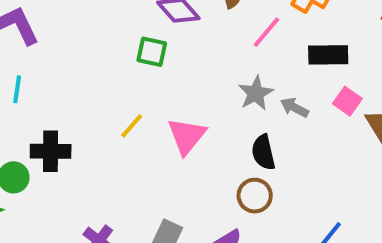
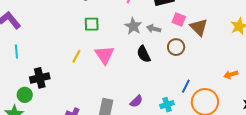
green square: (152, 52) -> (92, 24), moved
brown circle: (255, 196) -> (176, 47), moved

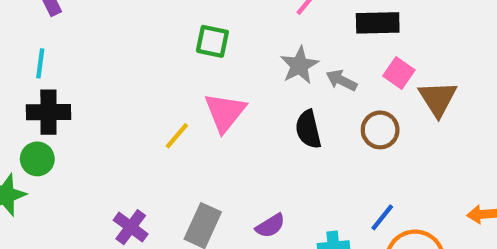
yellow line: (76, 56) -> (177, 136), moved
black cross: (40, 78) -> (48, 112), moved

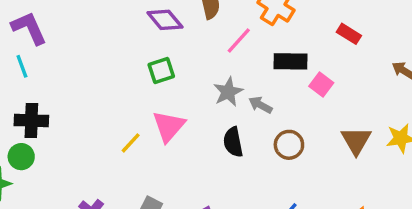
green square: (212, 41) -> (161, 71), turned -32
cyan line: (40, 63) -> (22, 66), moved, turned -30
pink square: (399, 73) -> (321, 84), moved
brown triangle: (438, 99) -> (356, 141), moved

